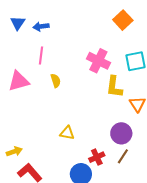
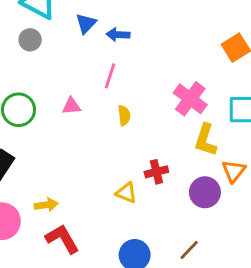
pink triangle: (19, 81) -> (71, 106), size x0.6
purple circle: (121, 133) -> (205, 192), moved
brown line: (123, 156) -> (189, 250), moved
red cross: (97, 157) -> (156, 172), moved

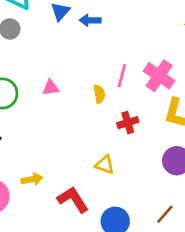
pink line: (110, 76) -> (122, 76), moved
red cross: (156, 172) -> (128, 123), moved
red L-shape: (62, 239) -> (73, 200), moved

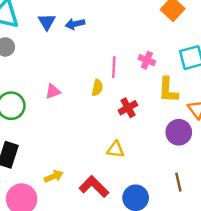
pink cross: (159, 76) -> (147, 60), size x0.6
yellow semicircle: (99, 94) -> (97, 88), turned 35
brown line: (165, 214) -> (178, 182), turned -42

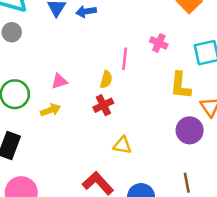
pink cross: (147, 60) -> (159, 43), moved
red cross: (128, 108) -> (103, 105), moved
yellow arrow: (54, 176) -> (51, 110), moved

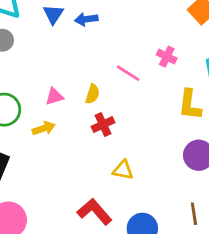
pink line: (125, 59) -> (128, 73), turned -65
yellow semicircle: (106, 80) -> (93, 94), moved

